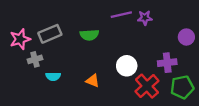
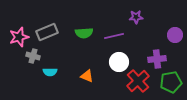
purple line: (121, 15) -> (114, 36), moved
gray cross: (35, 59) -> (33, 56), turned 32

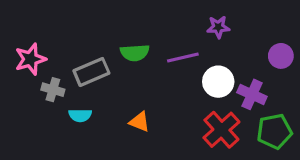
gray rectangle: (47, 32) -> (91, 72), moved
purple cross: (157, 59) -> (252, 94), turned 30
white circle: (119, 62) -> (218, 82), moved

